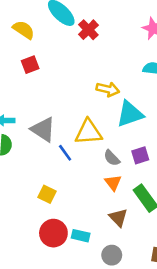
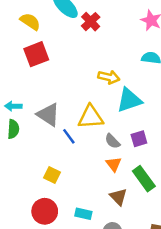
red square: (30, 65) -> (36, 54), size x1.5
red circle: (53, 233) -> (45, 211), moved

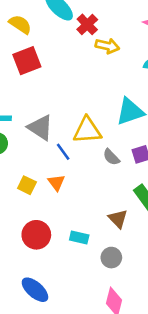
yellow arrow: (109, 77) -> (107, 46), moved
orange triangle: (114, 164) -> (56, 183), moved
yellow square: (52, 175) -> (27, 185), moved

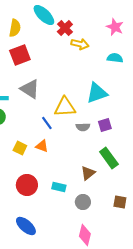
yellow semicircle: (20, 24) -> (15, 28), turned 66
gray triangle: (40, 128) -> (30, 89), moved
gray semicircle: (111, 157) -> (83, 127), turned -48
orange triangle: (56, 183) -> (42, 146), turned -32
brown triangle: (118, 219) -> (88, 173), turned 35

